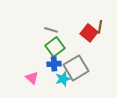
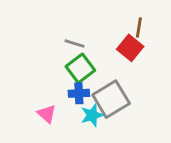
brown line: (100, 27) -> (139, 27), moved

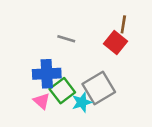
green square: (80, 68) -> (62, 91), moved
blue cross: (79, 93) -> (47, 74), moved, size x1.5

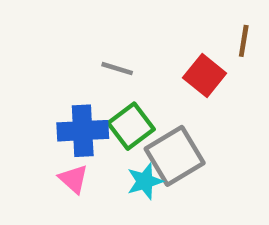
brown line: (123, 24) -> (244, 41), moved
green square: (62, 91) -> (131, 126), moved

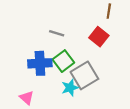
brown line: (244, 41) -> (109, 11), moved
pink triangle: (73, 179) -> (27, 98), moved

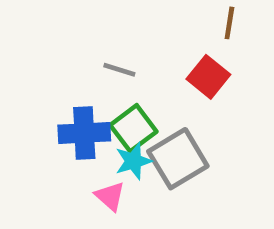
cyan star: (70, 88) -> (133, 161), moved
pink triangle: (27, 98) -> (110, 196), moved

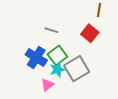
blue cross: (84, 133) -> (36, 57), turned 35
pink triangle: (110, 196) -> (47, 85), turned 40

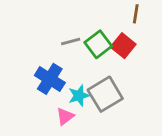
gray line: (51, 30) -> (71, 42), turned -32
green square: (57, 55) -> (98, 44), moved

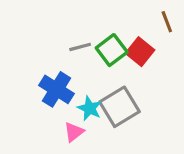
brown line: (136, 14) -> (167, 22), moved, turned -30
cyan star: (79, 96) -> (90, 108), turned -30

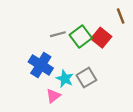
gray square: (120, 107) -> (86, 78), size x0.7

